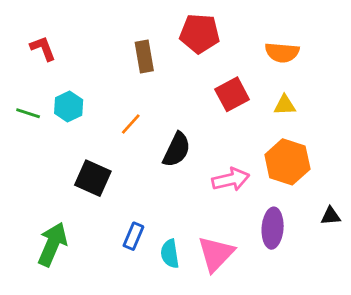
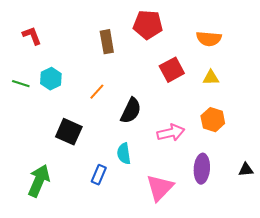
orange hexagon: (287, 162) -> (213, 120), size x0.7
black triangle: (331, 216) -> (246, 170), moved
cyan semicircle: (170, 254) -> (124, 154), moved

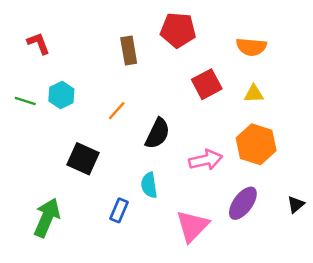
orange hexagon: (213, 120) -> (256, 144), size x1.4
purple ellipse: (202, 169) -> (243, 203), turned 32
black triangle: (246, 170) -> (296, 204), turned -35

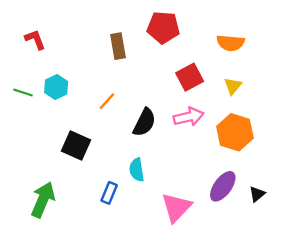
yellow triangle: (254, 94) -> (233, 86), turned -48
pink arrow: (206, 160) -> (189, 117), moved
black triangle: (296, 204) -> (257, 194), moved

